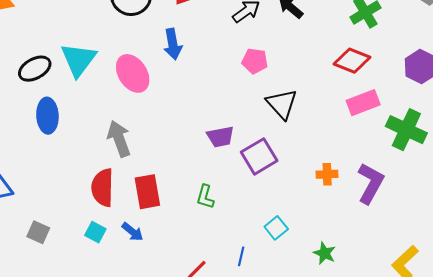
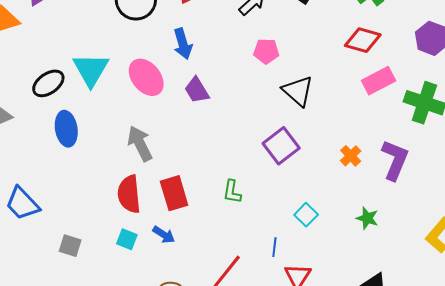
purple trapezoid: (220, 137) -> (197, 90), moved, turned 76
orange cross: (327, 174) -> (351, 156), turned -35
green star: (325, 253) -> (367, 218), moved

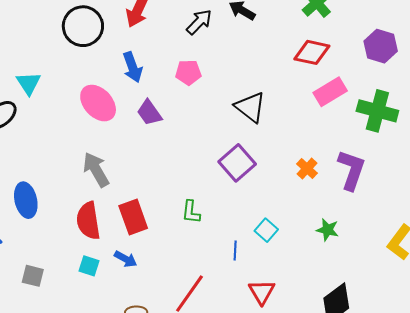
pink pentagon: (266, 51) -> (188, 72), moved
cyan triangle: (91, 70) -> (29, 83), moved, size x0.7
blue ellipse: (66, 129) -> (26, 200), moved
blue line: (274, 247) -> (235, 251), moved

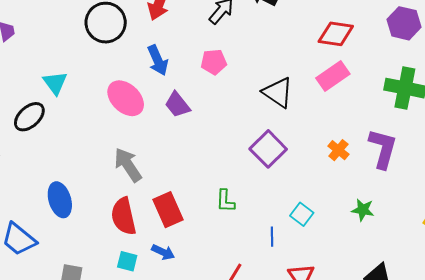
pink rectangle: (330, 92) -> (333, 76), moved

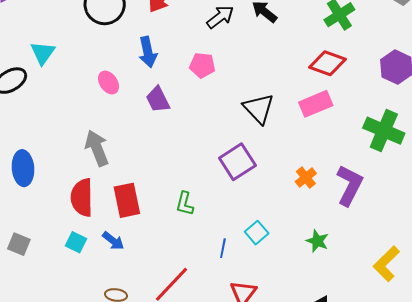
pink ellipse: (126, 98) -> (109, 83), size x0.6

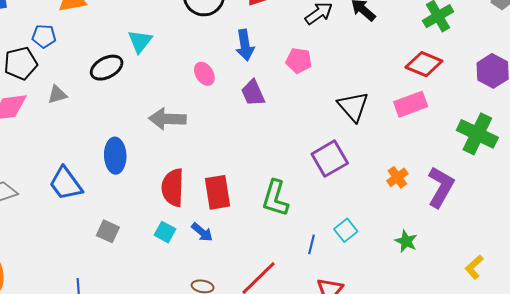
gray arrow: (97, 148) -> (167, 119), moved, turned -69
green L-shape: (185, 204) -> (275, 198), size x1.5
yellow L-shape: (386, 264) -> (474, 267), size x0.7

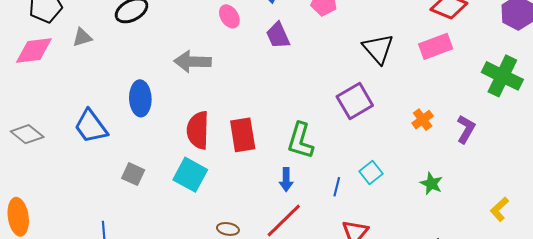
purple L-shape: (441, 187) -> (466, 129), size x0.7
cyan square: (165, 232) -> (190, 175), size x1.6
blue arrow: (202, 232) -> (286, 180), moved, turned 50

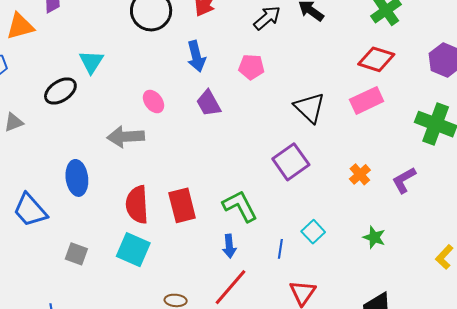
pink ellipse: (229, 16) -> (154, 102), moved
purple L-shape: (466, 129) -> (404, 180), turned -144
green L-shape: (300, 141) -> (240, 206), turned 141

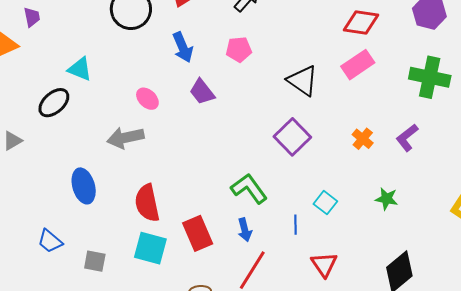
cyan triangle: (91, 62) -> (80, 69), turned -32
red rectangle: (182, 205) -> (198, 233), moved
blue trapezoid: (30, 210) -> (50, 241), moved, size x0.7

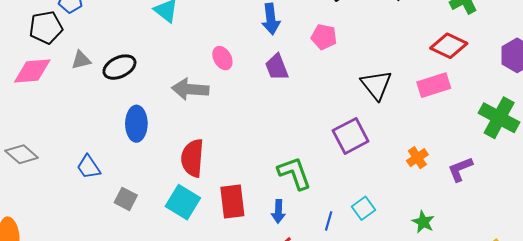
black ellipse: (54, 103) -> (119, 67), moved

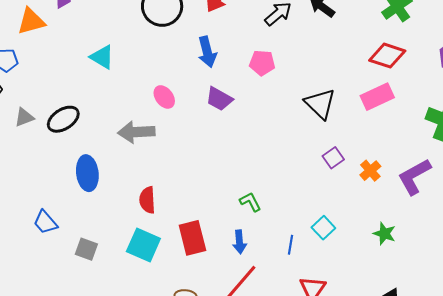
purple trapezoid: (277, 67) -> (219, 99), turned -32
purple square: (351, 136) -> (333, 158), moved, size x0.6
red semicircle: (192, 158) -> (147, 200), size x0.7
purple L-shape: (460, 169) -> (414, 177), size x1.4
green L-shape: (294, 173) -> (250, 202), size x0.6

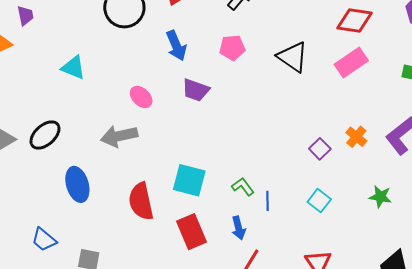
black triangle: (320, 104) -> (293, 57), moved
purple square: (333, 158) -> (320, 149), moved
red semicircle: (147, 200) -> (141, 201), size x1.4
cyan square: (143, 245) -> (189, 180), moved
blue line: (290, 245) -> (268, 201), moved

